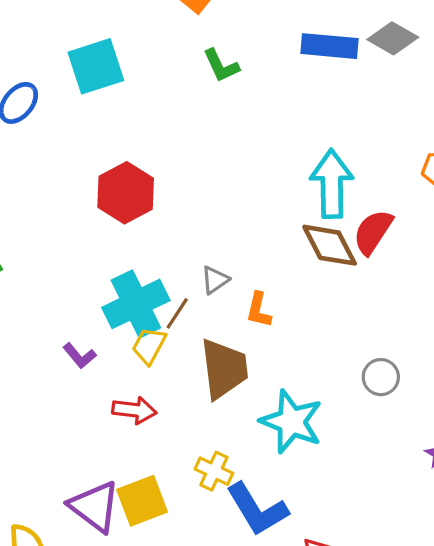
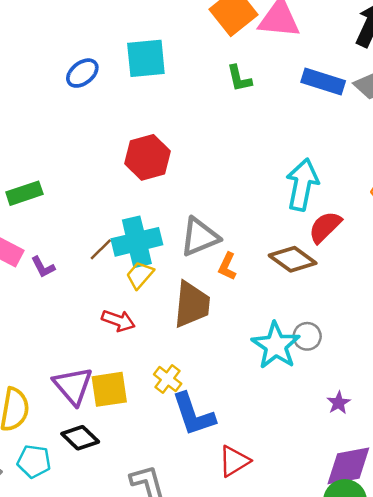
brown diamond: (330, 245) -> (293, 259), moved, turned -39
gray triangle: (215, 280) -> (200, 237), size x1.8
brown line: (177, 313) -> (101, 249), moved
purple L-shape: (80, 356) -> (43, 267), moved
cyan star: (291, 422) -> (276, 346), moved

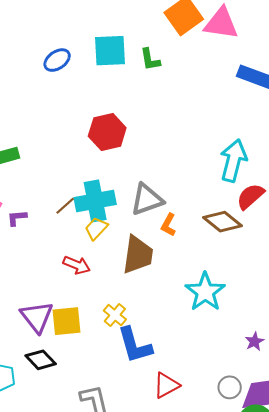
green L-shape: (239, 78) -> (150, 59), moved
purple L-shape: (43, 267) -> (17, 218), turned 110
gray circle: (307, 336) -> (230, 387), moved

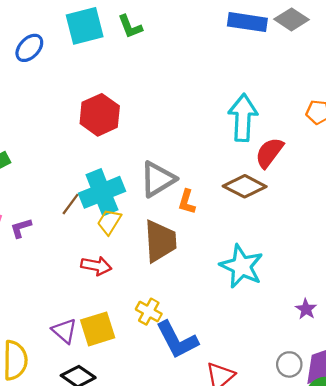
purple triangle: (37, 317) -> (64, 331), size x0.7

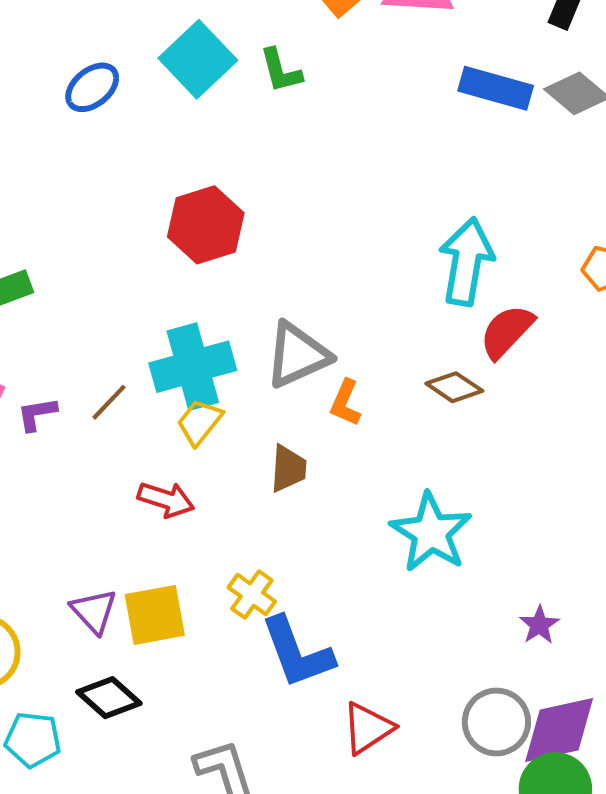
cyan square: (85, 26) -> (198, 59), turned -36
brown diamond: (245, 186) -> (454, 387), size x0.7
brown line: (70, 204) -> (109, 402), moved
brown trapezoid: (160, 241) -> (288, 468), size x0.6
gray circle: (289, 364) -> (496, 722), size x1.4

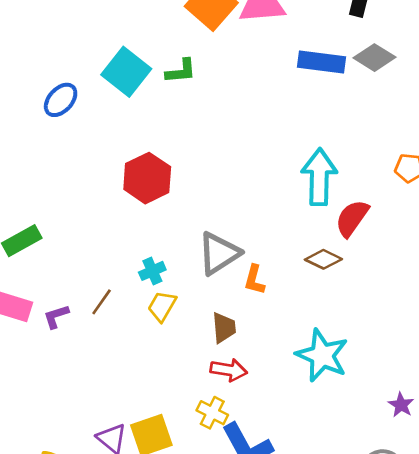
green L-shape: (281, 71) -> (181, 71), turned -72
cyan cross: (193, 367) -> (152, 271), size x0.5
red arrow: (166, 499) -> (229, 370), moved

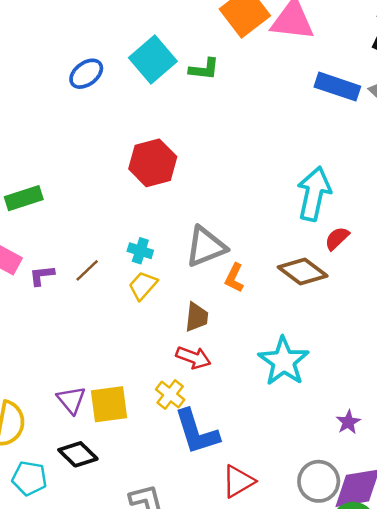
red semicircle: (352, 218) -> (337, 238), size x0.7
brown diamond: (323, 259) -> (303, 272), size x1.4
cyan cross: (152, 271) -> (140, 251), turned 30

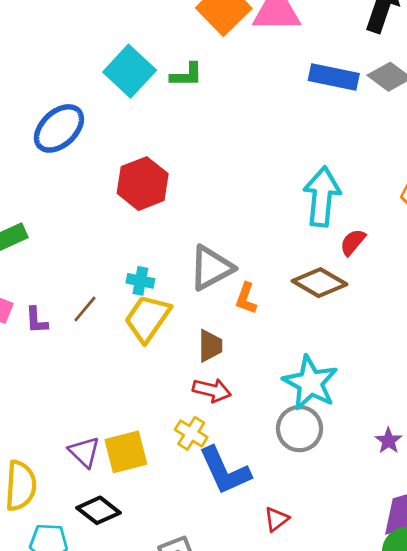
blue ellipse: (86, 74) -> (59, 128), moved, size x1.4
purple L-shape: (42, 275) -> (36, 320), turned -80
yellow trapezoid: (143, 286) -> (148, 318), size x1.5
red triangle: (238, 481) -> (276, 519), size x0.7
gray circle: (319, 481) -> (300, 429), moved

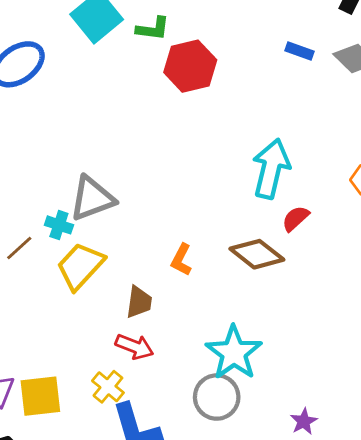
blue rectangle: (334, 77) -> (299, 51), size x0.6
red hexagon: (143, 184) -> (190, 66), moved
gray triangle: (211, 268) -> (92, 198), moved
cyan cross: (140, 281) -> (59, 225), moved

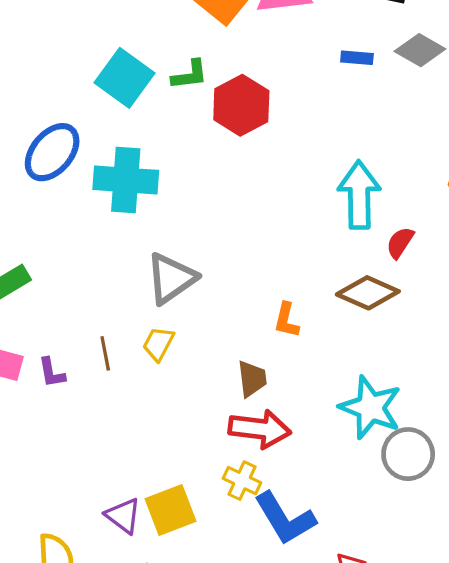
cyan cross: (59, 225) -> (126, 180), moved, size x2.0
brown line: (19, 248) -> (105, 353), turned -44
yellow trapezoid: (80, 266) -> (158, 344), moved, size x0.6
red arrow: (134, 347) -> (260, 429), size x1.4
gray circle: (217, 397) -> (408, 454), moved

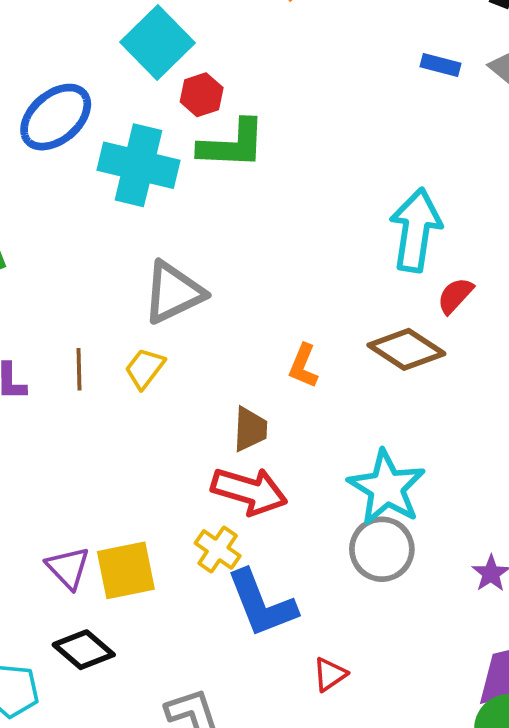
green L-shape: (190, 75) -> (232, 144), moved, size x1.5
red hexagon: (241, 105) -> (202, 95), moved, size x0.6
gray circle: (408, 454) -> (382, 549), moved

